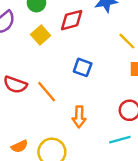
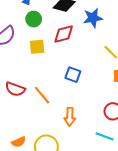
yellow square: (41, 35) -> (37, 47), turned 35
cyan line: (120, 140) -> (105, 136), turned 36

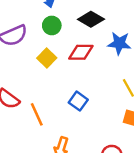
yellow square: (37, 47) -> (47, 58), turned 35

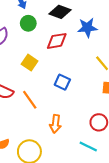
yellow square: (47, 58) -> (30, 63), moved

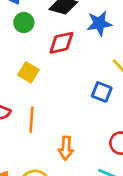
blue square: (62, 82) -> (102, 92), moved
orange line: (30, 100) -> (32, 120), turned 42

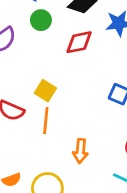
yellow square: (28, 72) -> (45, 91), moved

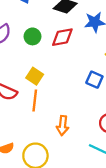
green circle: (41, 20) -> (33, 36), moved

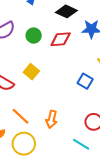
orange line: (35, 100) -> (20, 116), moved, turned -60

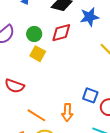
yellow square: (31, 72) -> (38, 54), moved
blue square: (85, 81) -> (90, 95), moved

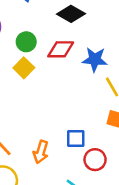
blue star: (89, 17) -> (95, 59), moved
blue square: (90, 95) -> (76, 138), turned -35

